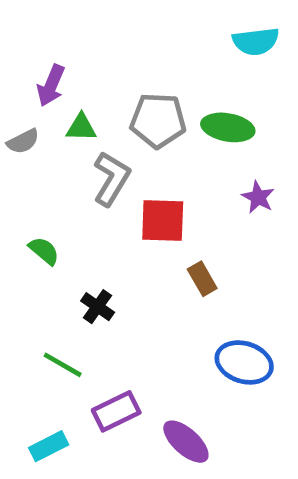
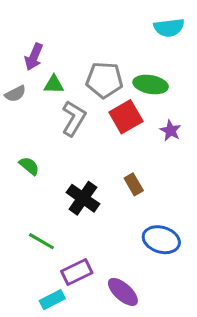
red square: (163, 221) -> (126, 117), moved, turned -32
black cross: (98, 307) -> (83, 198), moved, size x1.5
cyan rectangle: (49, 446) -> (52, 300), moved

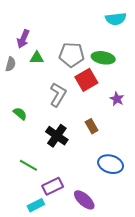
gray semicircle: (15, 94) -> (11, 64), turned -48
gray L-shape: (74, 118) -> (58, 95), moved
purple star: (171, 131) -> (117, 99), moved

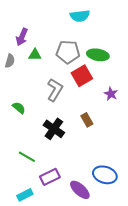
cyan semicircle: (116, 19) -> (80, 16), moved
blue ellipse: (111, 164) -> (105, 175), moved
cyan rectangle: (36, 205) -> (25, 195), moved

